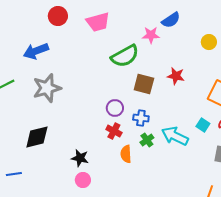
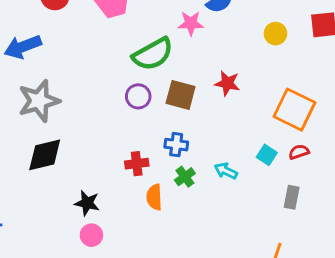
purple circle: (115, 108) -> (138, 96), moved
red cross: (114, 131) -> (137, 164), turned -35
cyan arrow: (175, 136) -> (226, 171), size x0.6
black diamond: (37, 137) -> (45, 155), moved

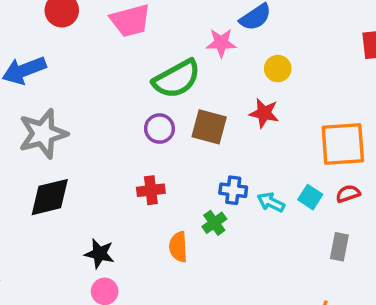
yellow circle: (276, 34) -> (278, 69), moved
orange square: (294, 110) -> (343, 144), turned -30
blue cross: (176, 145) -> (233, 190), moved
red cross: (137, 164) -> (151, 190), moved
cyan arrow: (226, 171) -> (271, 202), moved

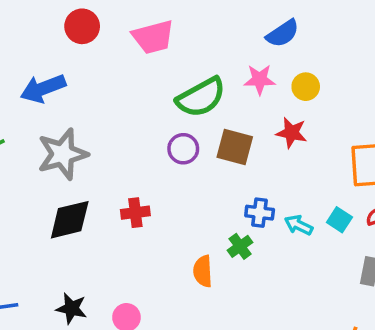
pink star: (221, 43) -> (260, 80), moved
red cross: (151, 190) -> (135, 213), moved
black star: (99, 254) -> (71, 308), moved

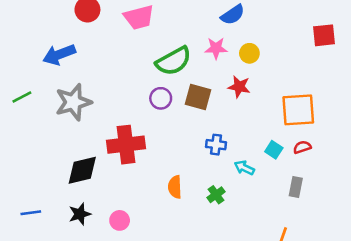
red cross: (135, 213) -> (126, 145), size x1.8
black diamond: (70, 220) -> (82, 170), moved
cyan arrow: (299, 225) -> (244, 168), moved
green cross: (240, 246) -> (216, 195), moved
black star: (71, 308) -> (80, 214), turned -30

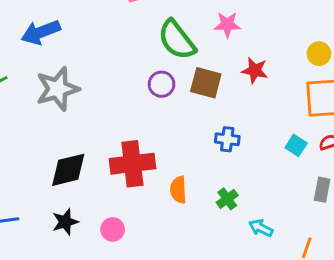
yellow circle: (249, 53) -> (319, 54), moved
green semicircle: (174, 61) -> (177, 40), turned 81
red cross: (126, 145) -> (132, 164), moved
cyan arrow: (244, 168) -> (261, 228), moved

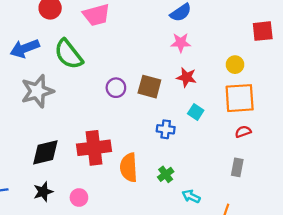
pink star: (227, 25) -> (181, 43), moved
green semicircle: (177, 40) -> (69, 54), moved
cyan square: (296, 145) -> (196, 112), moved
orange semicircle: (178, 190) -> (129, 167), size x1.4

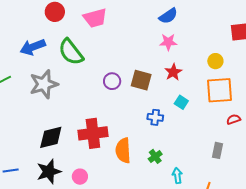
red star: (186, 77) -> (173, 72), turned 30
red semicircle: (243, 132) -> (234, 119), moved
black star: (43, 192) -> (49, 172), size x1.4
cyan arrow: (191, 196) -> (177, 176), turned 56

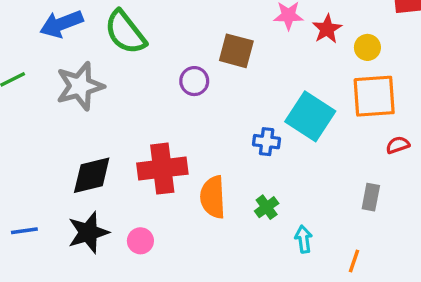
red star: (173, 72) -> (327, 29), moved
brown square: (141, 80) -> (236, 51), moved
cyan square: (181, 102) -> (310, 116), size x2.0

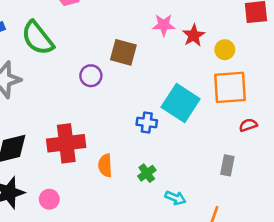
orange semicircle: (213, 197) -> (105, 165), size x0.7
cyan arrow: (304, 239) -> (175, 198), turned 120

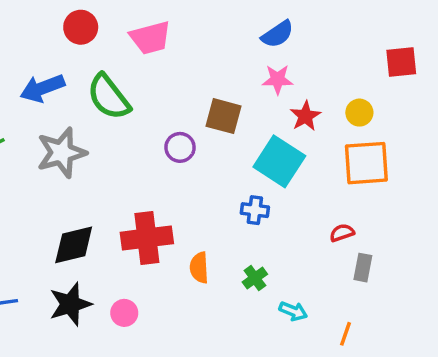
red star: (194, 35) -> (305, 116), moved
cyan square: (181, 103) -> (279, 161), moved
red semicircle: (248, 125) -> (342, 233), moved

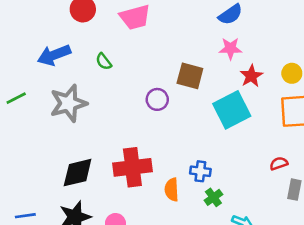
green semicircle: (109, 97) -> (104, 62), size x0.5
cyan square: (279, 161) -> (232, 110), turned 30
blue cross: (255, 210) -> (200, 171), moved

